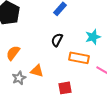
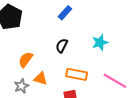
orange semicircle: (13, 53) -> (26, 59), moved
orange rectangle: (79, 58) -> (77, 74), moved

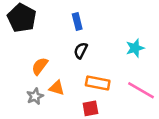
blue rectangle: (65, 13) -> (77, 22), moved, turned -56
cyan star: (100, 42) -> (135, 48), moved

